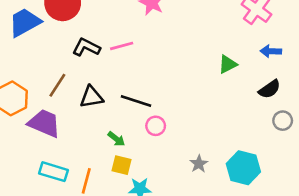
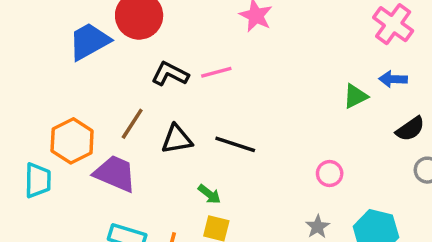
blue arrow: (271, 51) -> (393, 79), moved
pink circle: (156, 126) -> (330, 173), moved

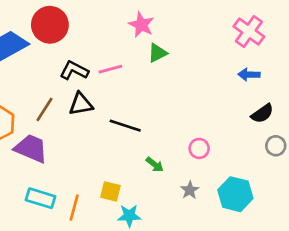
green triangle: (355, 96) -> (157, 53), moved
black triangle: (177, 139) -> (81, 104), moved
green arrow: (209, 194) -> (155, 165), moved

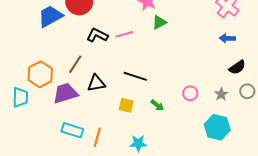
black triangle: (81, 104) -> (96, 83), moved
purple trapezoid: (31, 148) -> (65, 93), turned -40
gray star: (190, 190) -> (221, 94), moved
yellow square: (110, 191) -> (126, 105), moved

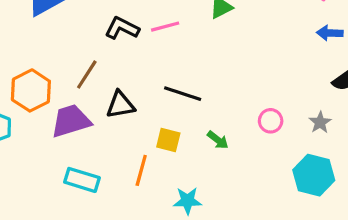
orange line: (97, 137) -> (141, 170), moved

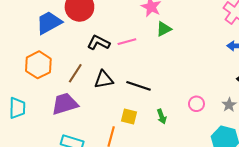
orange hexagon: (31, 90) -> (38, 65), moved
black triangle: (120, 105) -> (104, 80), moved
green arrow: (218, 140) -> (162, 116), turned 32

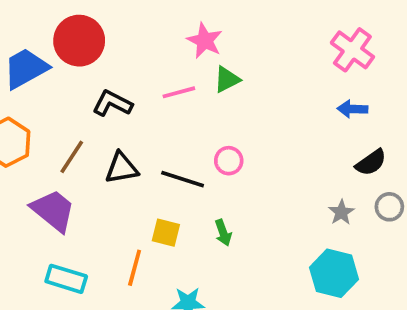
pink line: (127, 42) -> (179, 92), moved
purple trapezoid: (65, 104) -> (53, 211), turned 56
pink circle: (196, 104) -> (229, 161), moved

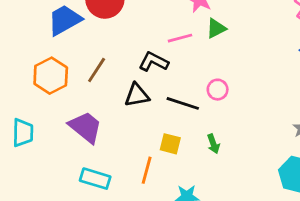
black L-shape: (112, 103) -> (154, 62), moved
brown line: (72, 157) -> (97, 70), moved

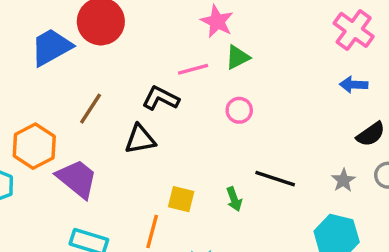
orange hexagon: (51, 76) -> (34, 146), moved
pink circle: (218, 90) -> (239, 110), moved
black line: (183, 103) -> (275, 179), moved

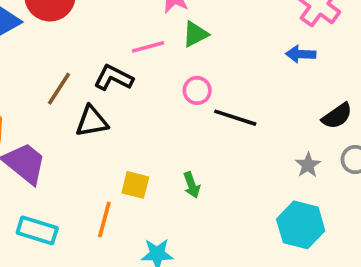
blue arrow: (354, 85) -> (301, 54), moved
brown line: (91, 109) -> (59, 89), moved
black line: (275, 179) -> (235, 118), moved

